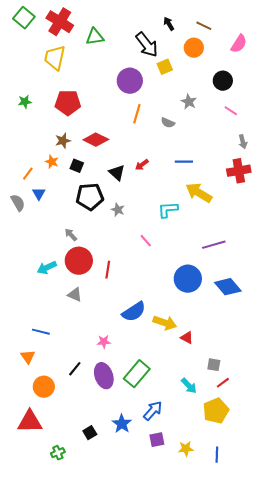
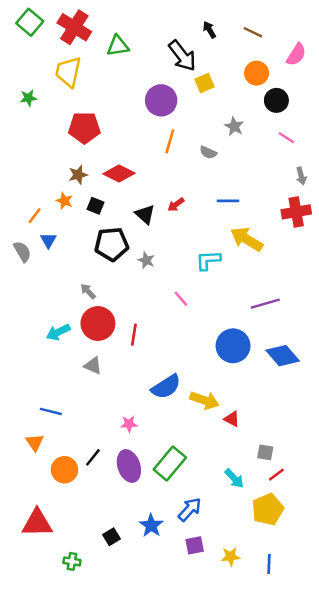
orange circle: (194, 48) -> (257, 73), moved
green star: (25, 102) -> (29, 98), moved
orange circle: (44, 387) -> (64, 470), moved
green cross: (58, 453) -> (72, 561), turned 32

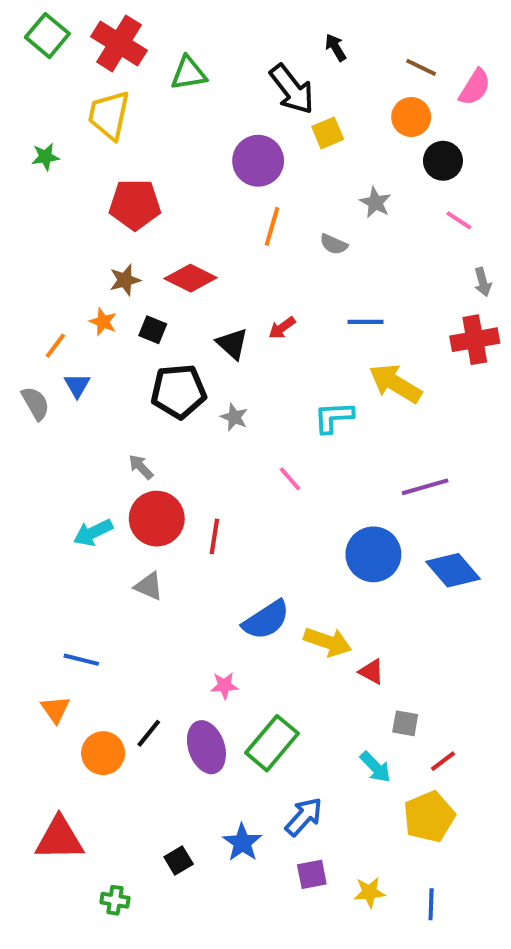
brown line: (253, 32) -> (421, 67), moved
pink star: (129, 424) -> (224, 686), moved
gray square: (265, 452) -> (405, 723), moved

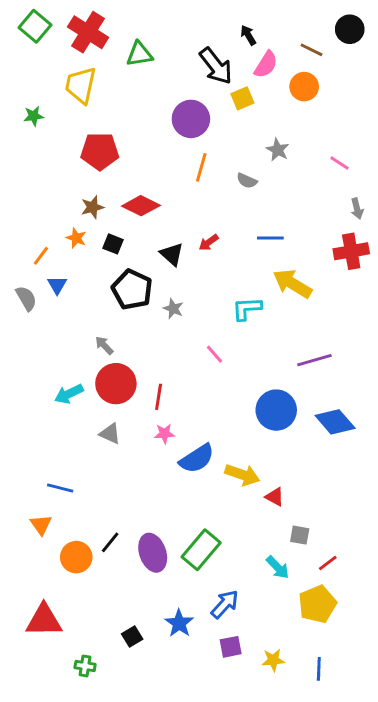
pink semicircle: (475, 87) -> (266, 65), moved
black circle: (443, 161) -> (350, 29), moved
black pentagon: (179, 391) -> (132, 289), turned 30
pink star: (224, 686) -> (164, 434), moved

